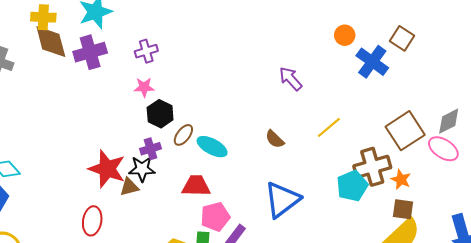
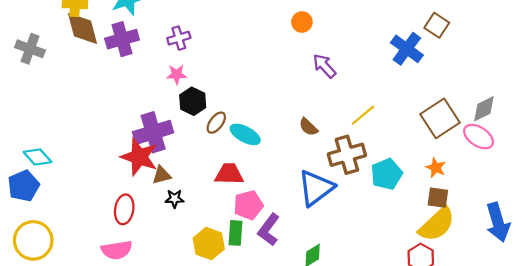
orange circle: (345, 35) -> (302, 22), moved
purple cross: (151, 149) -> (153, 132), moved, size x1.8
brown cross: (372, 167) -> (347, 155), moved
black star: (142, 169) -> (175, 199), moved, size x0.7

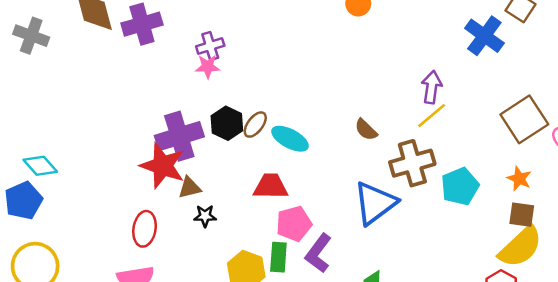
purple cross: (179, 38) -> (210, 46), moved
purple arrow: (324, 66) -> (432, 87), moved, turned 50
black hexagon: (193, 101) -> (227, 123), moved

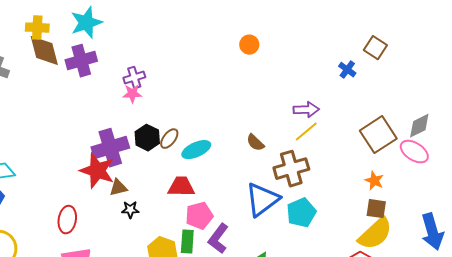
blue cross: (484, 36) -> (347, 70), size x0.6
purple arrow: (432, 87) -> (306, 110), turned 80
cyan ellipse: (290, 139) -> (196, 150), turned -52
cyan pentagon: (460, 186) -> (301, 213), moved
red ellipse: (145, 229) -> (67, 220), moved

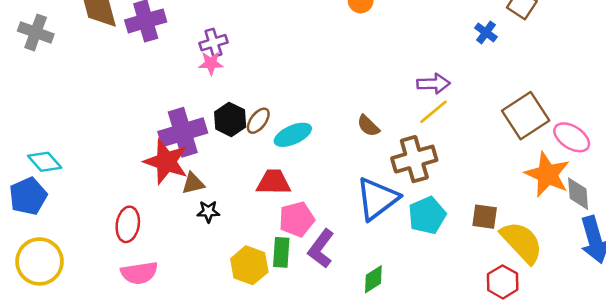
gray diamond: (419, 126) -> (578, 194), moved, turned -68
orange star: (374, 181) -> (547, 174), moved, size x1.8
brown square: (376, 209) -> (485, 217), moved
yellow semicircle: (375, 234) -> (522, 242), turned -90

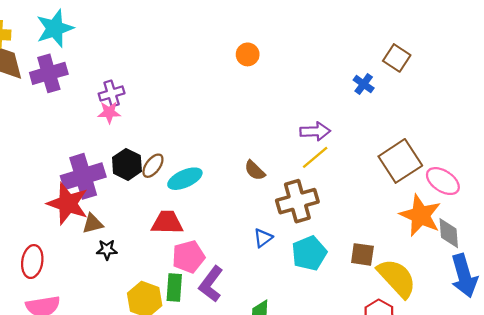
blue triangle: (377, 199) -> (263, 238), size x0.5

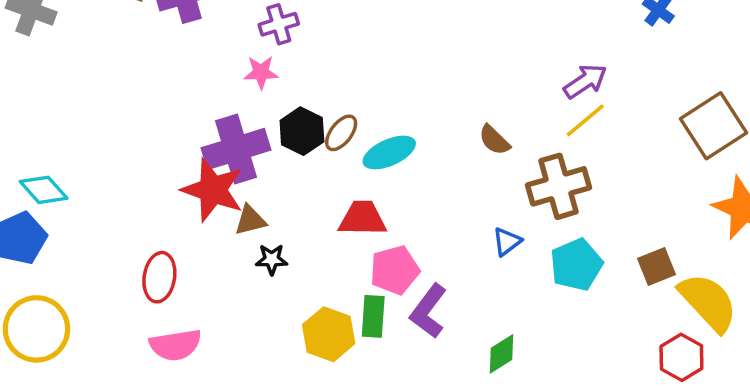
pink star: (109, 112) -> (261, 72), moved
purple arrow: (315, 131) -> (585, 81), turned -32
brown square: (362, 254) -> (657, 267), turned -30

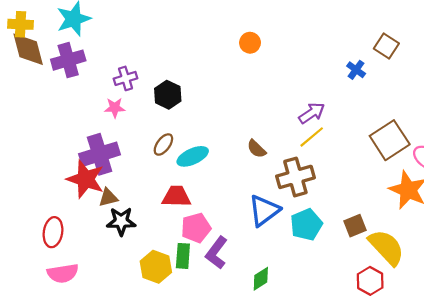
black hexagon: (302, 131) -> (168, 95), moved
blue triangle: (507, 242) -> (264, 211), size x1.8
black star: (272, 259) -> (121, 221), size x1.5

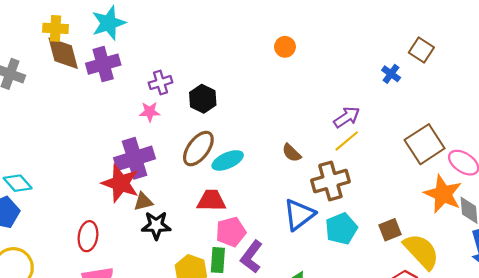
brown ellipse: (163, 144) -> (198, 149), size x1.6

